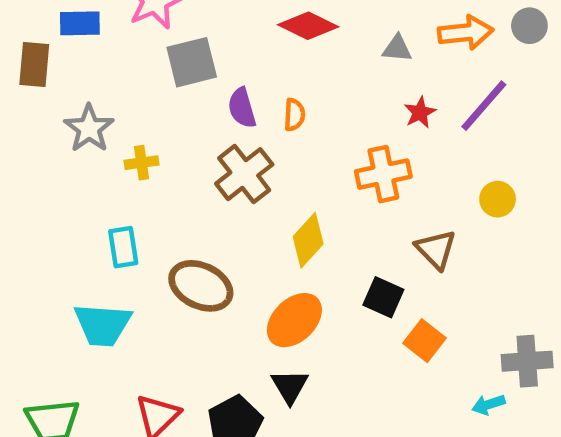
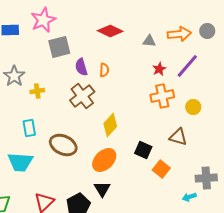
orange cross: (383, 174) -> (162, 96), moved
brown triangle: (436, 249) -> (178, 137), moved, turned -30

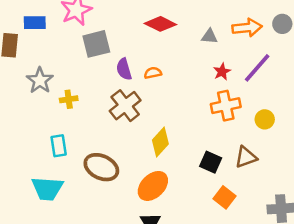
orange semicircle: (104, 70) -> (153, 73), turned -104
brown triangle: (178, 137) -> (246, 157), turned -36
black square: (143, 150) -> (211, 162), moved

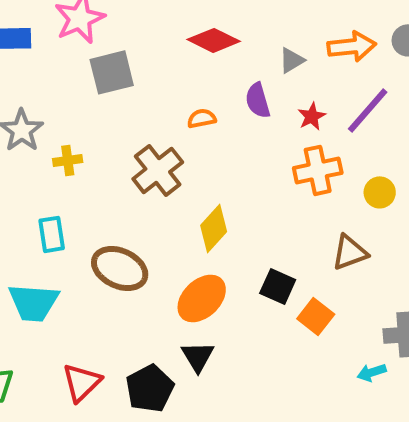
gray triangle: (209, 36) -> (292, 60), turned -36
purple semicircle: (124, 69) -> (258, 100), moved
black square: (211, 162) -> (278, 286), moved

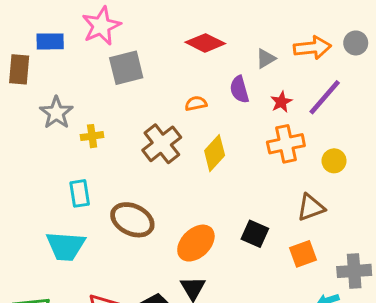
yellow diamond: (214, 228) -> (215, 153), moved
orange square: (316, 316) -> (303, 254), moved, turned 32

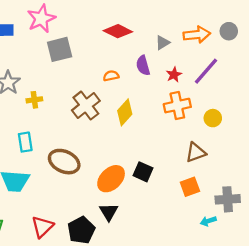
black square: (255, 234) -> (143, 172), moved

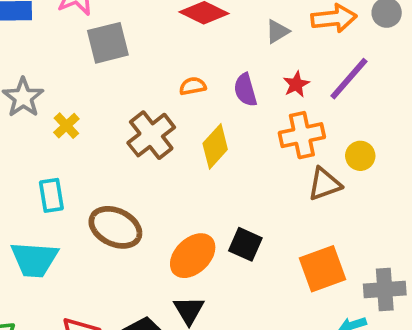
purple semicircle: (143, 65) -> (245, 90), moved
yellow cross: (34, 100) -> (66, 126), turned -35
brown triangle: (196, 152) -> (324, 184), moved
orange square: (190, 187) -> (323, 269), size x1.4

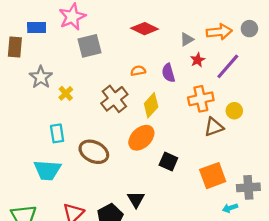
red star: (296, 84) -> (198, 60), moved
orange ellipse: (193, 256) -> (141, 138), moved

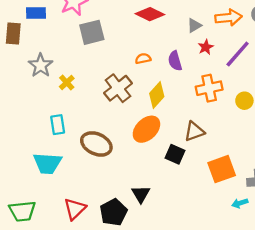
brown triangle: (214, 127) -> (194, 131), moved

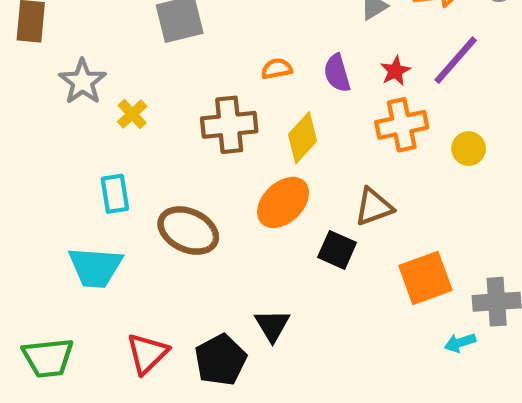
red star: (206, 47) -> (395, 71), moved
brown cross: (118, 88) -> (229, 125), turned 32

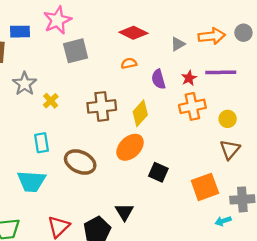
purple line: (456, 60) -> (221, 72), turned 48
orange semicircle: (277, 69) -> (129, 63), moved
brown triangle: (374, 207) -> (230, 150), moved, turned -30

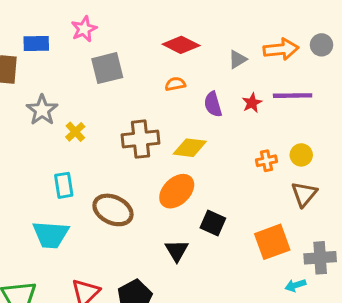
pink star: (57, 20) -> (84, 29), size x0.7
orange cross: (192, 106) -> (266, 161), moved, size x0.6
yellow diamond: (140, 113) -> (190, 148), turned 55
black triangle: (124, 212) -> (177, 251), moved

